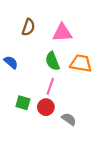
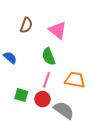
pink triangle: (62, 33) -> (58, 30), turned 42
orange trapezoid: (81, 63) -> (75, 80), moved
gray semicircle: (69, 119) -> (64, 110), size x1.5

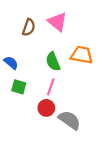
pink triangle: (58, 30) -> (57, 22), moved
orange trapezoid: (75, 80) -> (82, 55), moved
green square: (21, 95) -> (19, 87), moved

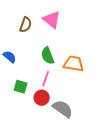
orange trapezoid: (82, 55) -> (74, 64), moved
green square: (19, 87) -> (21, 87), moved

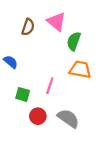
green semicircle: (48, 56) -> (74, 41), moved, turned 42
red circle: (42, 98) -> (38, 116), moved

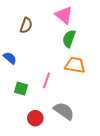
pink triangle: (56, 22) -> (64, 15), moved
red circle: (38, 116) -> (35, 118), moved

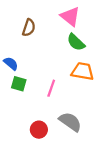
green semicircle: (69, 39) -> (76, 42), turned -66
green square: (21, 89) -> (19, 84), moved

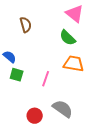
pink triangle: (70, 16) -> (75, 14), moved
brown semicircle: (29, 28) -> (26, 25), turned -35

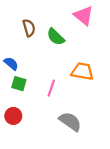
green semicircle: (68, 38) -> (56, 37), moved
red circle: (35, 116) -> (13, 116), moved

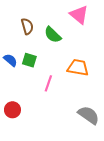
green square: (19, 84) -> (29, 60), moved
gray semicircle: (70, 122) -> (89, 115), moved

